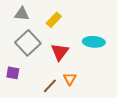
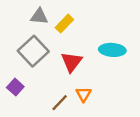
gray triangle: (22, 14) -> (39, 16), moved
purple square: (13, 73) -> (15, 87), turned 32

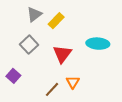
gray triangle: (39, 16) -> (34, 14), turned -42
gray square: (33, 51) -> (29, 45), size x0.7

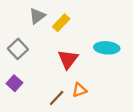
gray square: (29, 45) -> (18, 49), moved
orange triangle: (73, 82) -> (79, 90), turned 40

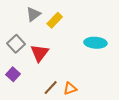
red triangle: (68, 59) -> (39, 53), moved
orange triangle: (79, 90) -> (70, 89), moved

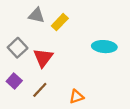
gray triangle: (33, 14) -> (36, 15), turned 49
brown line: (51, 88) -> (40, 90), moved

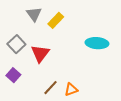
gray triangle: (36, 15) -> (34, 14), turned 42
brown line: (40, 90) -> (51, 88), moved

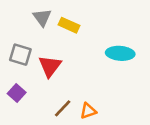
yellow rectangle: (56, 20) -> (69, 25), turned 70
gray square: (16, 44) -> (20, 55), turned -30

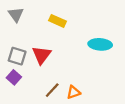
gray triangle: (42, 18) -> (16, 15), moved
gray square: (20, 55) -> (17, 56), moved

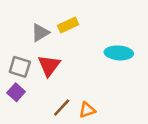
gray triangle: (16, 15) -> (40, 33), moved, turned 35
yellow rectangle: (58, 21) -> (68, 25), turned -49

